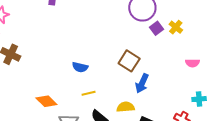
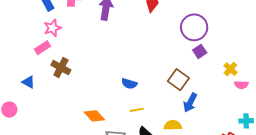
yellow cross: (176, 27) -> (230, 69), moved
purple square: (157, 28) -> (200, 51), moved

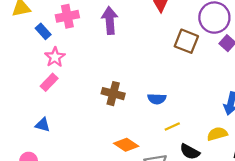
brown cross: (61, 68) -> (113, 94), moved
brown square: (178, 80) -> (186, 41), moved

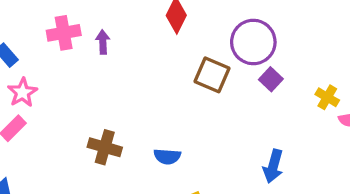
pink cross: (67, 16) -> (64, 33), moved
purple arrow: (110, 20) -> (103, 42), size x0.6

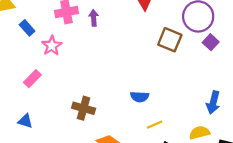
pink star: (22, 92) -> (52, 46), moved
brown cross: (105, 147) -> (84, 108), moved

